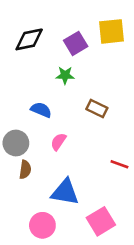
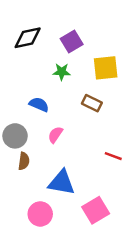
yellow square: (111, 31) -> (106, 68), moved

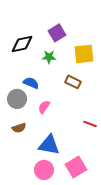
black diamond: (28, 38) -> (22, 44), moved
gray circle: (15, 136) -> (17, 99), moved
brown semicircle: (24, 161) -> (19, 128), turned 64
pink circle: (40, 214) -> (44, 170), moved

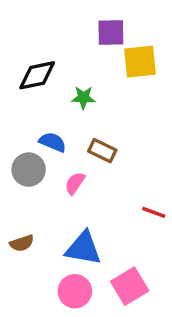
purple square: (57, 33) -> (111, 32), moved, turned 30
yellow square: (84, 54) -> (140, 62), moved
brown rectangle: (73, 82) -> (102, 151), moved
brown semicircle: (19, 128) -> (22, 243), moved

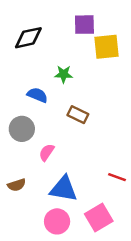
black diamond: (37, 75) -> (28, 38), moved
blue semicircle: (53, 142) -> (37, 95), moved
pink semicircle: (75, 183) -> (47, 152), moved
red line: (154, 212) -> (117, 177), moved

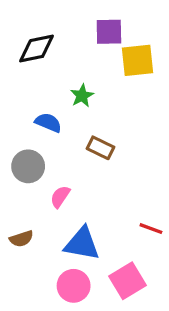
green star: (64, 74) -> (82, 96), turned -30

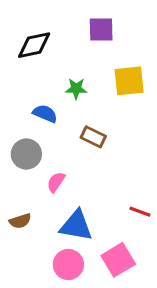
yellow square: (138, 60) -> (129, 81), moved
green star: (82, 96) -> (76, 89), turned 30

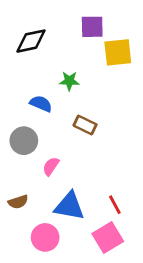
yellow square: (129, 81) -> (118, 52), moved
red line: (140, 212) -> (115, 205), moved, turned 42
pink circle: (68, 264) -> (45, 237), moved

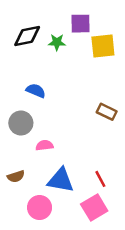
green star: (69, 81) -> (57, 42), moved
brown rectangle: (85, 125) -> (107, 112), moved
pink semicircle: (51, 166) -> (44, 145), turned 49

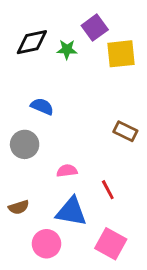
purple square: (81, 24) -> (95, 28), turned -35
pink semicircle: (44, 145) -> (67, 171), moved
red line: (100, 179) -> (108, 190), moved
pink square: (94, 208) -> (111, 244), turned -30

